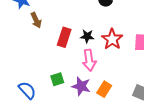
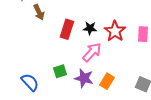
pink arrow: (89, 60) -> (92, 52), turned -130

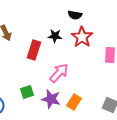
black star: (90, 28) -> (55, 36), moved
red star: (115, 31) -> (82, 37), moved

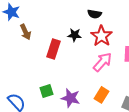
pink arrow: (59, 73) -> (103, 62), moved
orange rectangle: (74, 102) -> (102, 95), moved

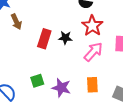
black star: (75, 35) -> (65, 38), moved
orange rectangle: (102, 95) -> (92, 85), turned -35

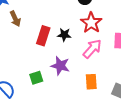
purple star: (61, 88) -> (60, 66), moved

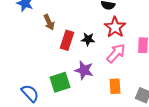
brown arrow: (15, 19) -> (49, 22), moved
green square: (36, 78) -> (60, 82), size x1.5

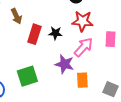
red star: (115, 27) -> (82, 21), turned -30
purple star: (84, 70) -> (64, 64), moved

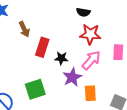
black star: (55, 33) -> (61, 58), moved
purple star: (64, 64) -> (72, 77), turned 30

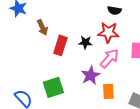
black semicircle: (83, 12) -> (114, 10), moved
black star: (61, 58) -> (85, 42), moved

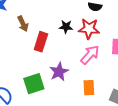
black star: (85, 42) -> (66, 27), moved
purple star: (90, 75) -> (59, 72), moved

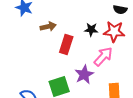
brown arrow: (23, 24) -> (48, 27), turned -77
pink arrow: (90, 55) -> (103, 57), moved

